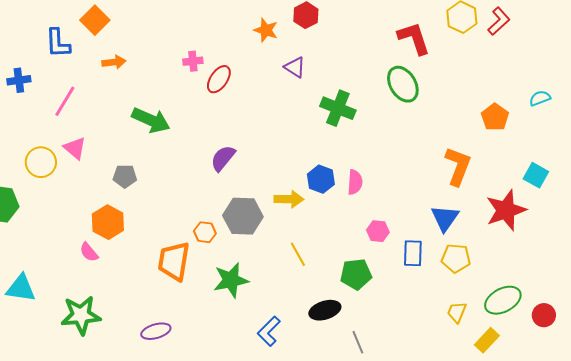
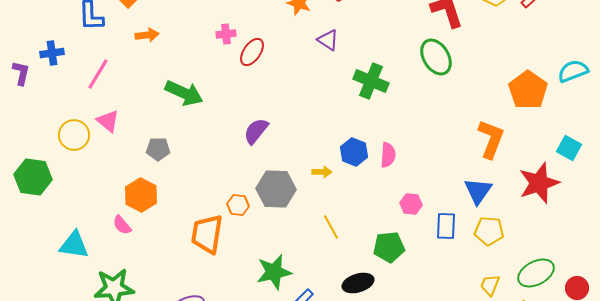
cyan semicircle: (540, 98) -> (573, 71), size x1.4
orange pentagon: (495, 117) -> (528, 90), size x1.4
yellow arrow: (289, 199) -> (322, 172), size x0.7
green star: (231, 280) -> (274, 272), moved
cyan triangle: (21, 288) -> (74, 245), moved

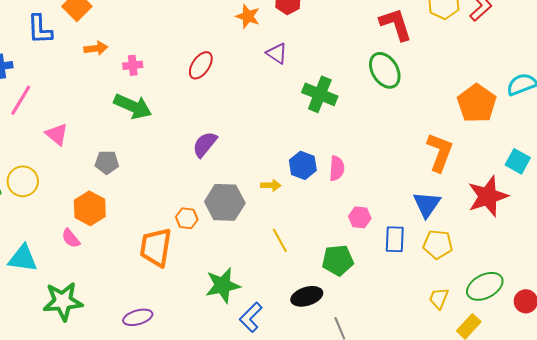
pink cross: (226, 34) -> (133, 65), moved
pink line: (98, 74) -> (21, 100), moved
yellow circle: (74, 135) -> (23, 181), moved

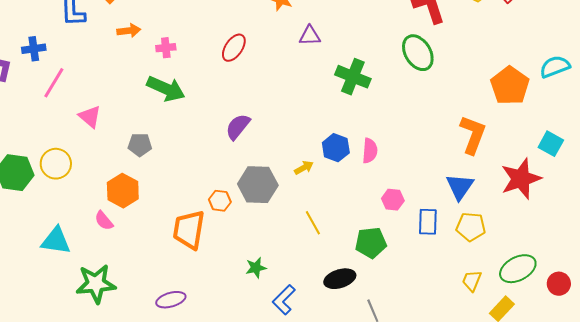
purple triangle: (277, 53) -> (310, 36), turned -35
yellow arrow: (271, 185) -> (304, 168), turned -30
green star: (223, 285) -> (256, 268), size x0.6

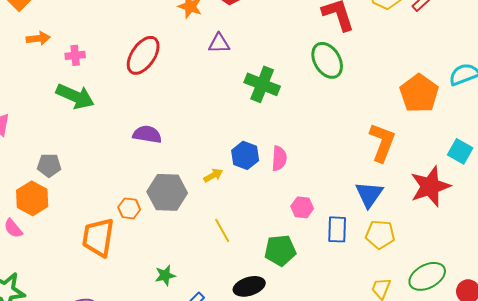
red ellipse: (234, 48) -> (143, 55), size x1.4
purple semicircle: (238, 127) -> (147, 134), turned 60
gray pentagon: (140, 145) -> (49, 165), moved

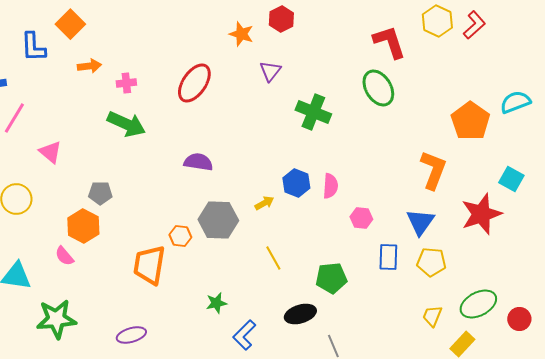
purple triangle: (219, 43) -> (270, 71), turned -50
pink hexagon: (302, 207) -> (361, 218), moved

